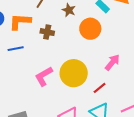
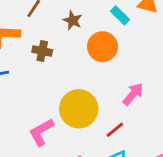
pink L-shape: (44, 76) -> (41, 132), moved

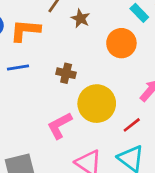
brown star: (73, 20) -> (80, 18), moved
brown cross: (42, 51) -> (66, 73), moved

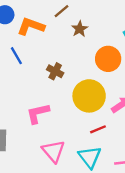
blue line: (18, 68) -> (16, 56), turned 54
yellow circle: (97, 104) -> (89, 96), moved

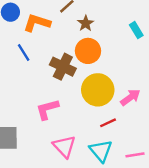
orange circle: (108, 59) -> (88, 51), moved
brown cross: (55, 71) -> (63, 67), size x1.5

